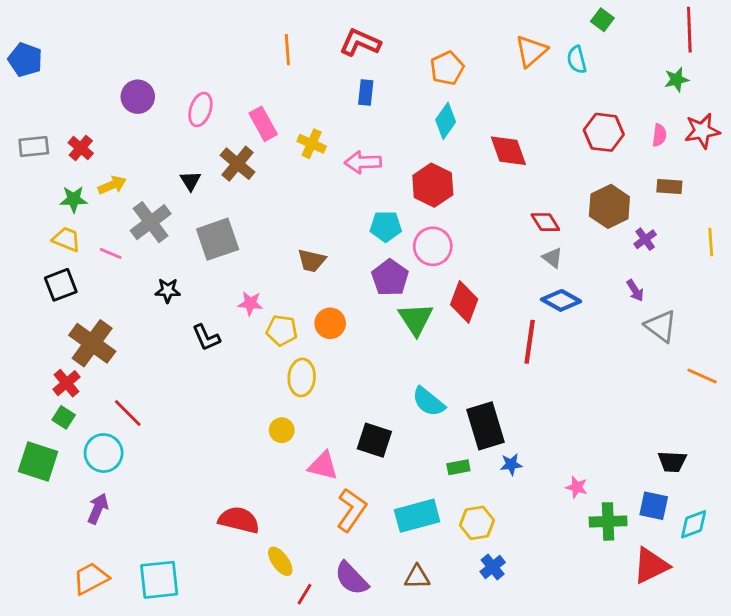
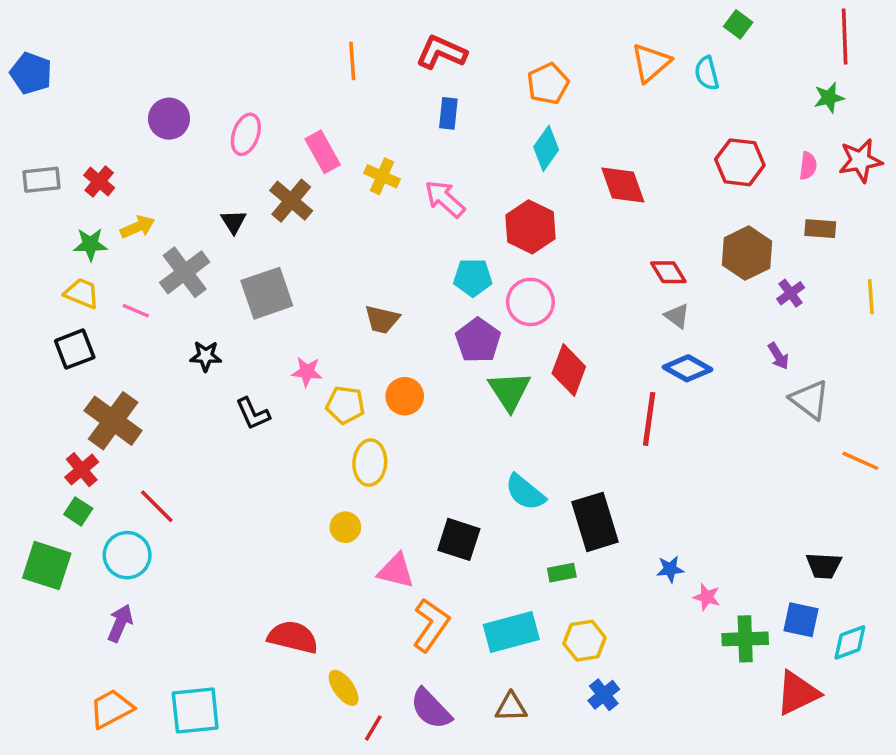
pink arrow: (363, 162) -> (445, 199), turned 44
blue star: (511, 464) -> (670, 569), moved

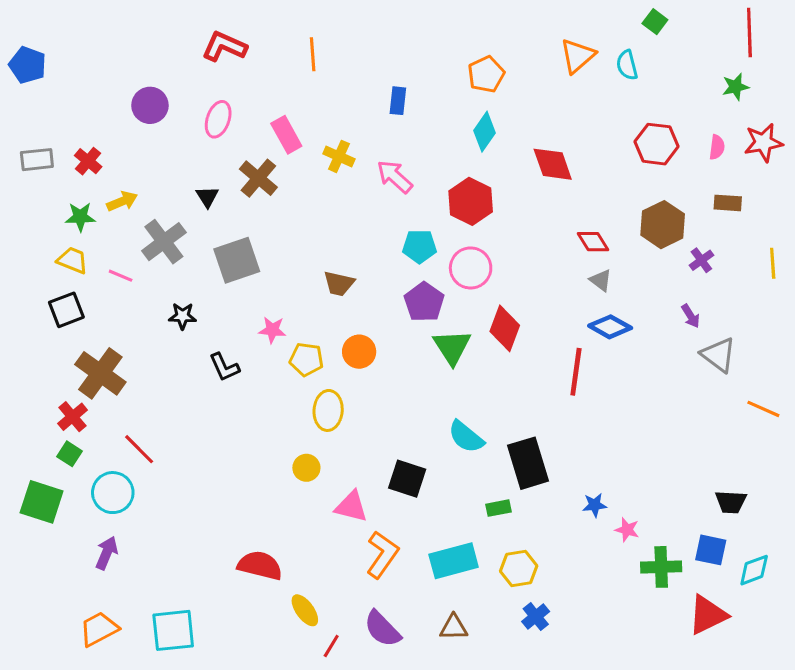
red L-shape: (441, 52) -> (224, 46), moved

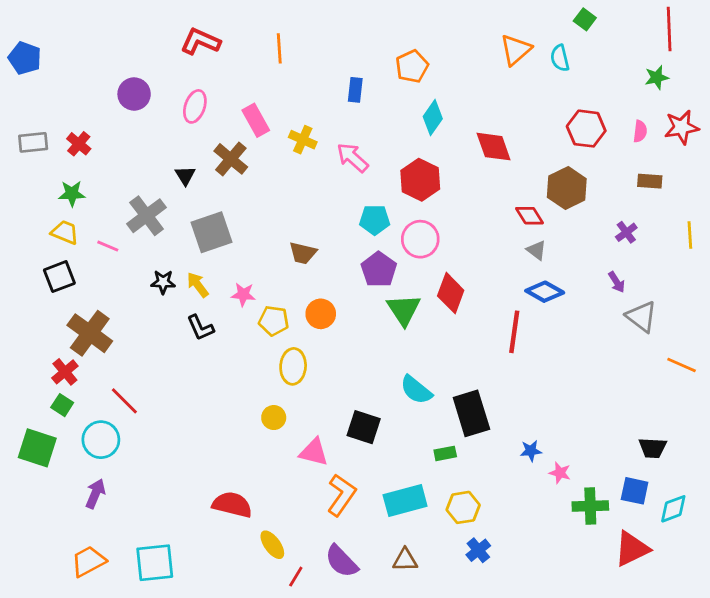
orange pentagon: (486, 74) -> (412, 66), moved
yellow arrow: (122, 201) -> (198, 285), moved, turned -104
brown hexagon: (663, 225) -> (567, 188), moved

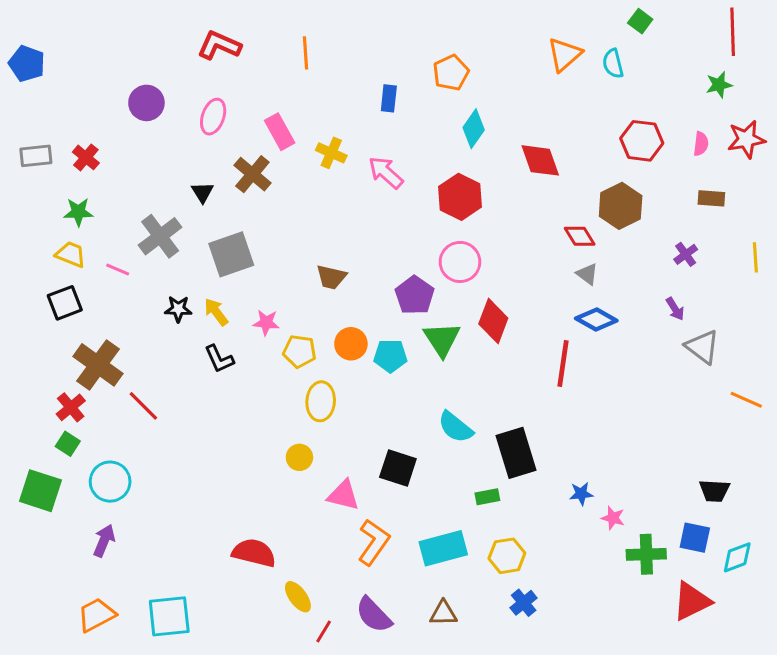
cyan pentagon: (375, 220) -> (390, 356), moved
red line: (124, 401) -> (143, 406), moved

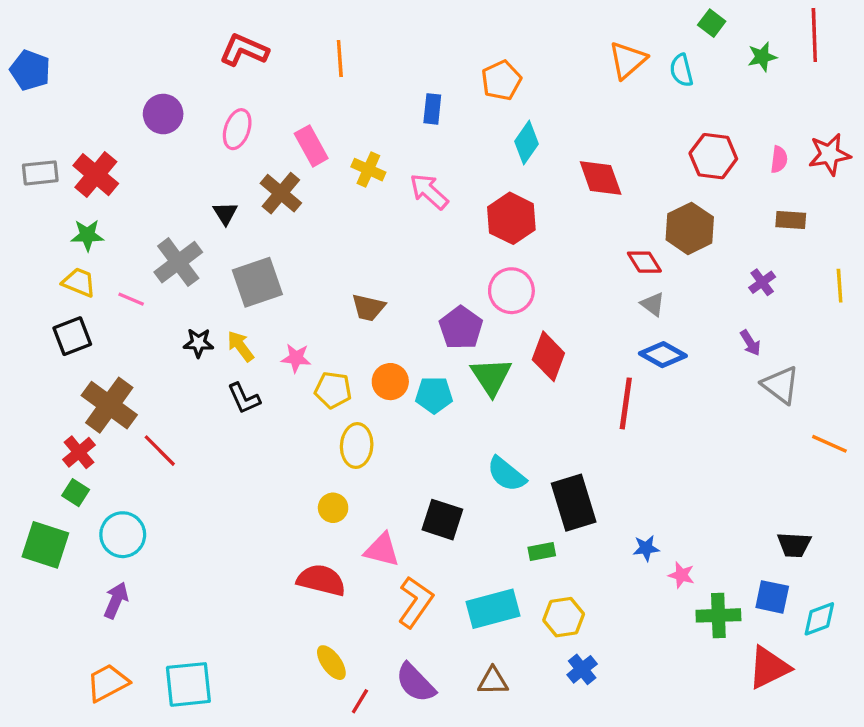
green star: (719, 85) -> (762, 57), moved
red cross: (86, 157) -> (96, 175), size x1.5
red semicircle: (254, 553) -> (321, 580), moved

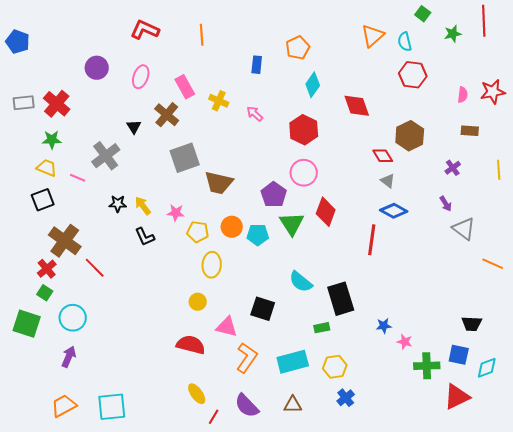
red hexagon: (713, 156) -> (413, 75), moved
pink arrow: (429, 191) -> (255, 114), size x0.7
gray square: (257, 282) -> (185, 158), moved
brown trapezoid: (368, 308) -> (219, 183), size x1.4

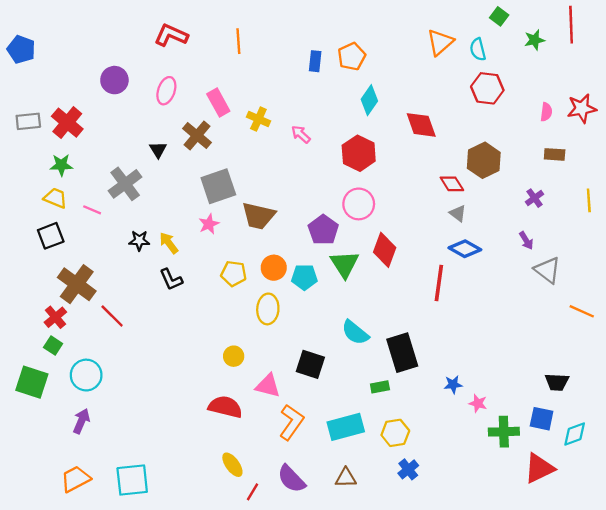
blue rectangle: (257, 65) -> (315, 61), moved
pink star: (176, 213) -> (209, 224), moved, turned -30
yellow ellipse: (212, 265) -> (268, 309), moved

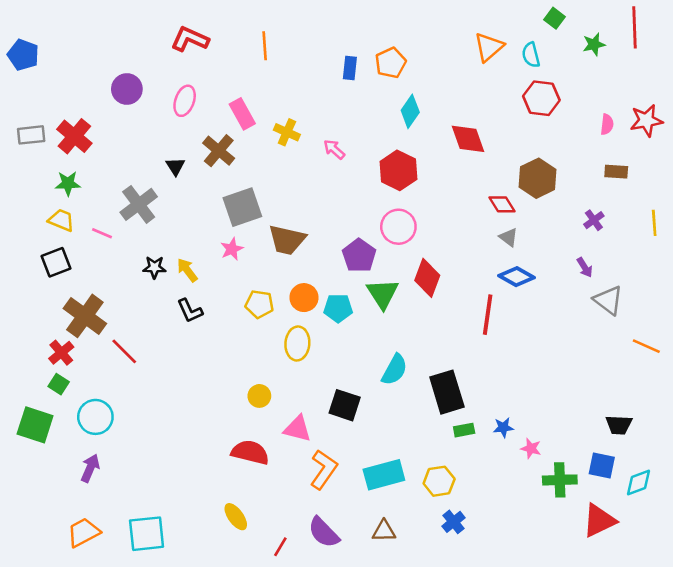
cyan semicircle: (355, 333) -> (394, 370), turned -100
green rectangle: (380, 387) -> (464, 430), moved
yellow ellipse: (232, 465) -> (236, 517), moved

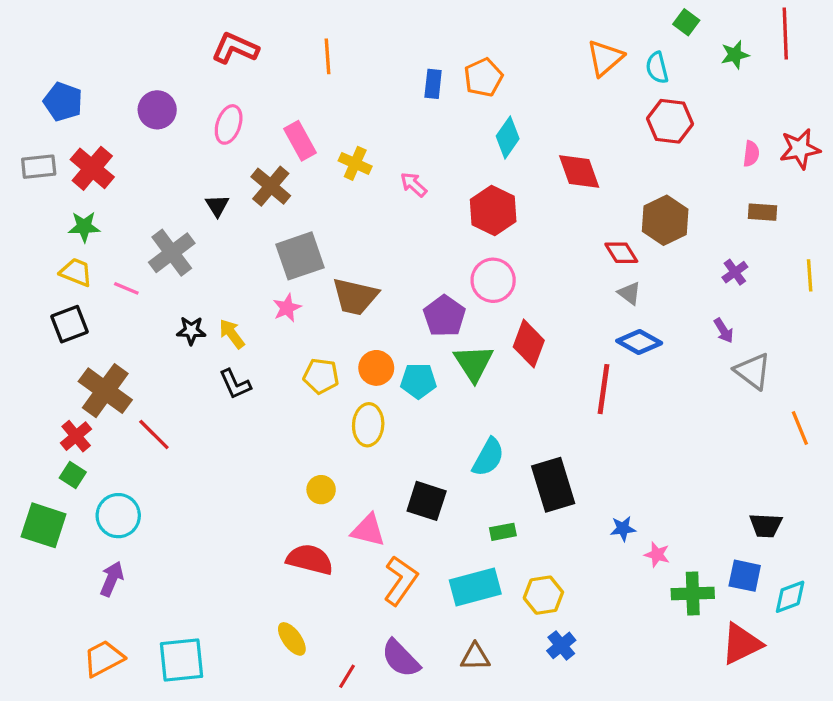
blue pentagon: (23, 55) -> (63, 102), moved
orange line: (646, 346) -> (800, 428), turned 44
green rectangle: (464, 430) -> (503, 532), moved

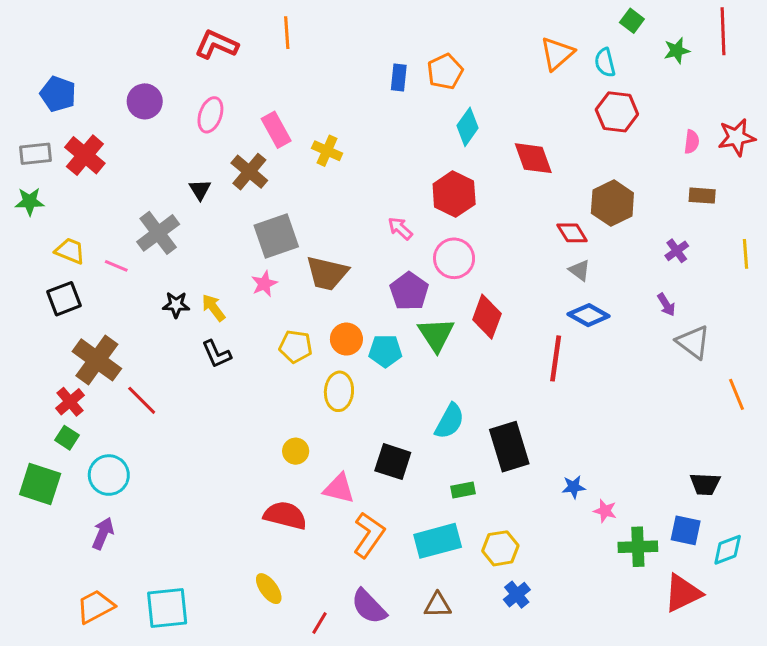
orange line: (328, 56) -> (287, 33), moved
pink arrow: (414, 185) -> (400, 228), moved
green star: (84, 227) -> (30, 202), moved

